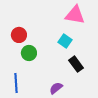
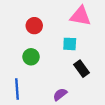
red circle: (19, 35) -> (34, 26), moved
cyan square: (65, 41) -> (70, 44), turned -32

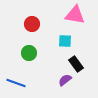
blue line: (17, 89) -> (16, 83), turned -66
purple semicircle: (60, 94) -> (65, 80), moved

